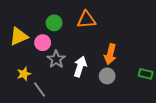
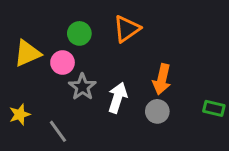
orange triangle: (86, 20) -> (127, 29), turned -30
yellow star: (24, 74) -> (20, 114), moved

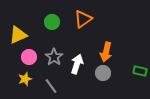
pink circle: (63, 63) -> (29, 57), moved
yellow star: (20, 114) -> (25, 79), moved
gray line: (58, 131) -> (51, 86), moved

